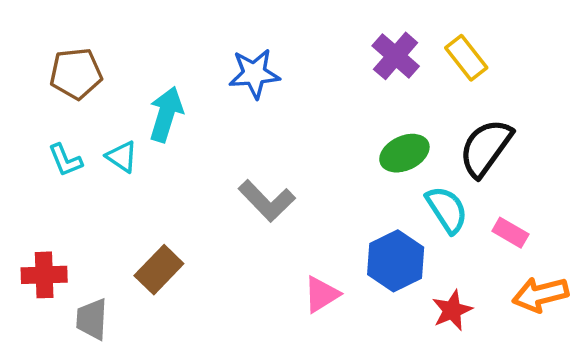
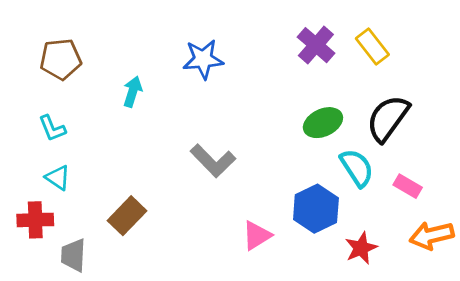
cyan arrow: (166, 114) -> (133, 92), size x0.7
cyan triangle: (122, 157) -> (58, 178), moved

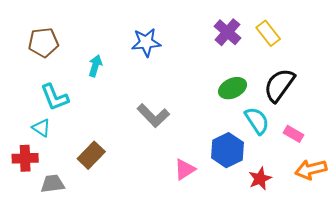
cyan L-shape: (52, 128) -> (55, 97), moved, size x1.4
gray trapezoid: (73, 255) -> (53, 184), turned 80

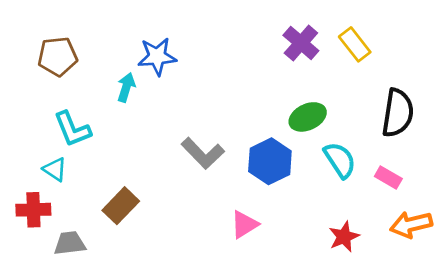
blue star: (146, 42) -> (157, 56), moved
black semicircle: (279, 85) -> (398, 113), moved, turned 153
blue hexagon: (227, 150) -> (270, 161), moved

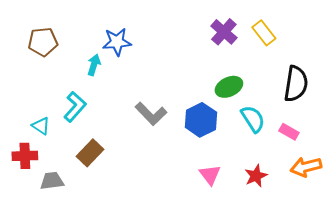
cyan L-shape: (72, 129) -> (75, 107), moved, turned -116
pink triangle: (244, 224) -> (210, 175), moved, turned -35

